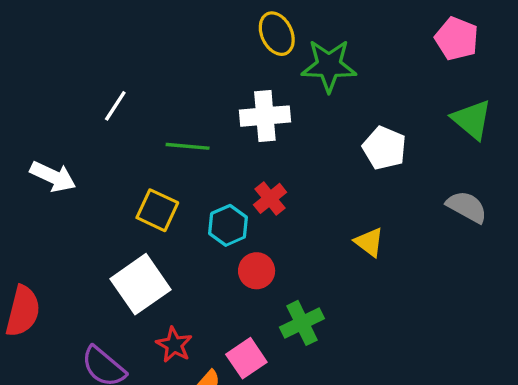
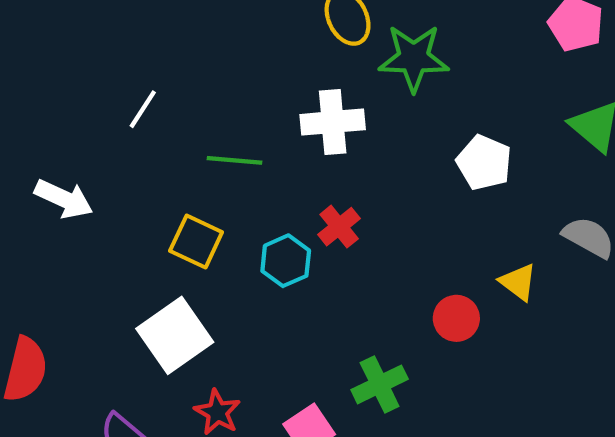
yellow triangle: (369, 242) -> (518, 282), moved
red circle: (257, 271) -> (456, 318), moved

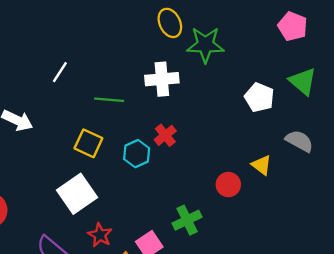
white pentagon: (484, 163) -> (259, 97), moved

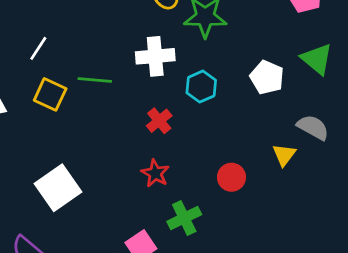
yellow square: (88, 143) -> (50, 94), moved
cyan hexagon: (137, 154) -> (201, 87), moved
yellow triangle: (262, 165) -> (284, 155), moved, turned 30
red star: (100, 235) -> (155, 173), moved

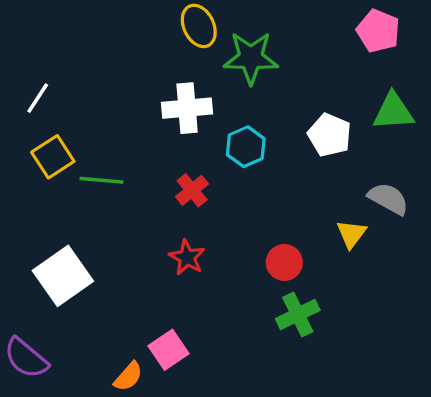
green triangle: (317, 59) -> (393, 111), turned -44
green line: (95, 80) -> (101, 180), moved
yellow square: (50, 94) -> (53, 157), turned 32
green cross: (184, 218) -> (298, 314), moved

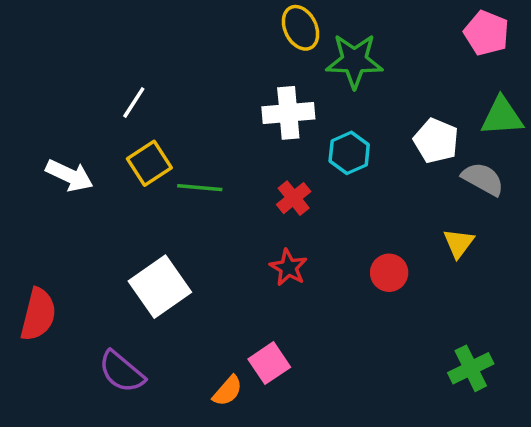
gray semicircle: (388, 199) -> (483, 179), moved
green cross: (298, 314) -> (471, 368), moved

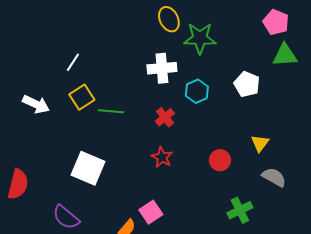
green triangle: (502, 116) -> (285, 55), moved
gray semicircle: (483, 179) -> (274, 177), moved
white square: (160, 287) -> (88, 168), turned -32
green cross: (471, 368) -> (240, 210), moved

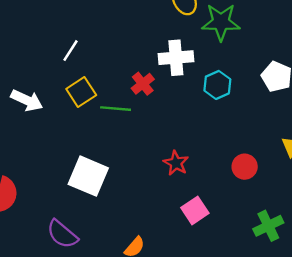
red cross: (165, 117) -> (143, 84), moved
pink square: (151, 212) -> (195, 210), moved

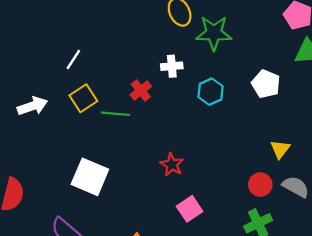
white cross: (176, 58) -> (172, 66), size x0.7
white arrow: (27, 100) -> (32, 106), turned -44
red circle: (245, 167) -> (260, 185), moved

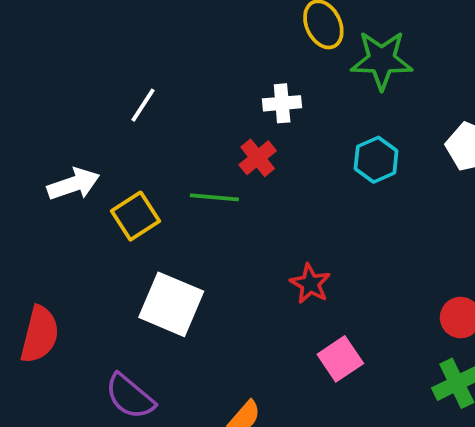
white cross: (172, 66) -> (282, 103), moved
yellow square: (83, 98) -> (135, 216), moved

